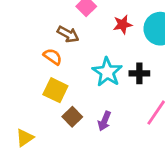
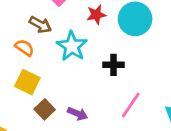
cyan star: (107, 72) -> (72, 46), moved
purple arrow: (104, 121) -> (78, 114), turned -90

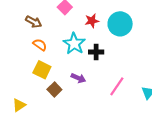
brown arrow: (40, 25) -> (34, 22), moved
black cross: (114, 65) -> (96, 52), moved
purple arrow: (78, 114) -> (78, 78), moved

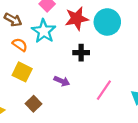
red star: (92, 21) -> (77, 19), size x1.5
cyan star: (74, 44) -> (44, 31), moved
brown square: (54, 90) -> (33, 104), moved

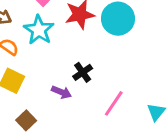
black cross: (81, 53) -> (83, 72), moved, turned -35

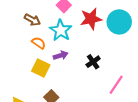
purple arrow: (61, 92) -> (61, 55), moved, turned -40

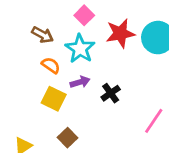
black cross: (93, 62) -> (111, 93), moved

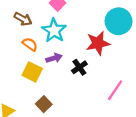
red star: (120, 33) -> (98, 43), moved

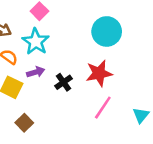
red star: (98, 43) -> (99, 73), moved

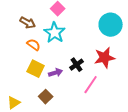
purple arrow: (36, 72) -> (56, 73), moved
pink line: (103, 108) -> (91, 85), moved

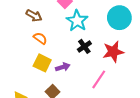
cyan star: (55, 33) -> (77, 21), moved
black cross: (77, 65) -> (84, 46), moved

